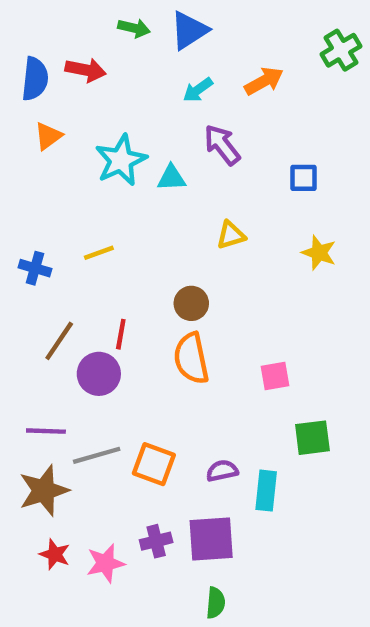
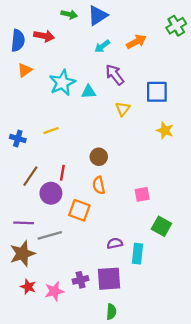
blue square: (304, 178) -> (157, 92), size x1.5
yellow triangle: (231, 235) -> (123, 109), moved, turned -35
orange semicircle: (191, 358) -> (99, 185), size x0.7
green square: (312, 438) -> (161, 226), turned 36
orange square: (154, 464) -> (79, 210), moved

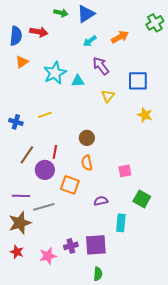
purple semicircle: (115, 243) -> (101, 201), moved
red star: (28, 287) -> (17, 252), moved

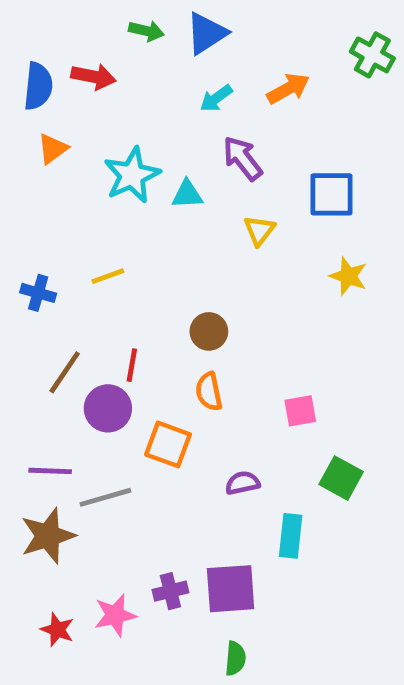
green cross: (155, 23) -> (372, 55), turned -30
red star: (17, 252) -> (57, 630), moved

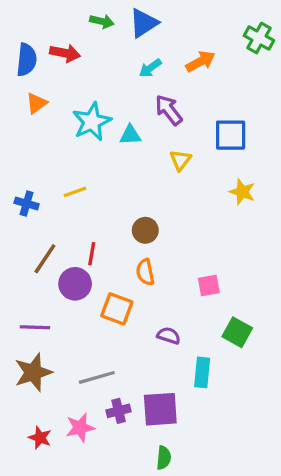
purple semicircle: (243, 483) -> (169, 336), turned 30
gray line: (105, 497) -> (97, 377), moved

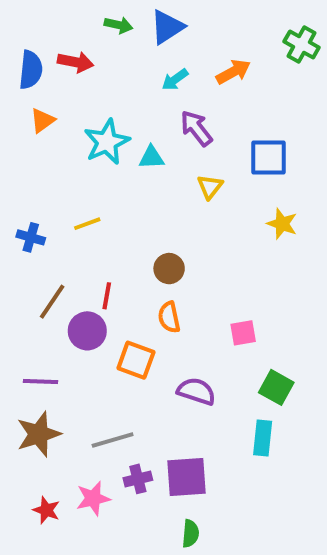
purple semicircle: (169, 336) -> (196, 391), size x1.4
cyan rectangle: (202, 372) -> (263, 438), moved

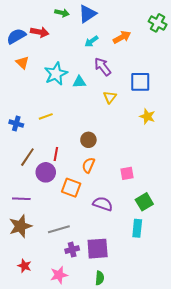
blue semicircle: (31, 70) -> (16, 36), turned -126
orange triangle: (42, 120) -> (22, 63), turned -40
orange semicircle: (169, 317) -> (88, 165), turned 35
green square: (276, 387) -> (144, 202), turned 30
pink star: (93, 498) -> (59, 275), moved

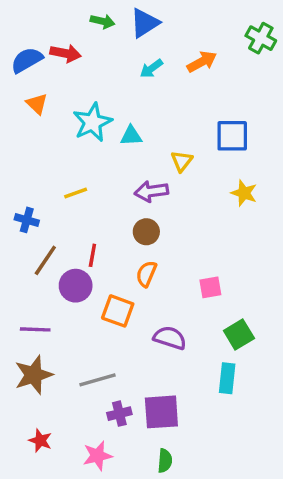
purple arrow: (103, 67) -> (151, 191), moved, turned -60
blue cross: (16, 124) -> (27, 220), moved

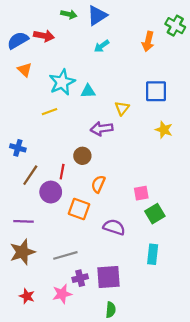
orange arrow: (202, 62) -> (148, 41), moved, turned 132
yellow line: (76, 193) -> (50, 112), moved
brown circle: (146, 232) -> (82, 156), moved
green square: (239, 334) -> (155, 214), moved
pink star: (97, 456) -> (62, 294), moved

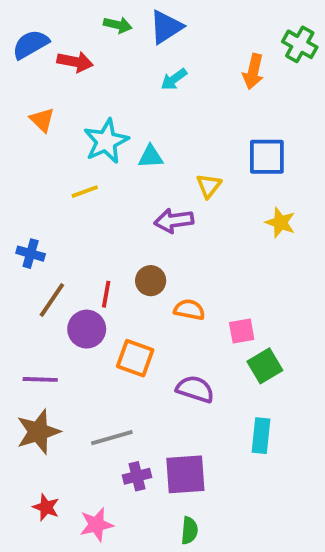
blue semicircle: (18, 40) -> (31, 44), moved
brown circle: (82, 156) -> (151, 281), moved
orange semicircle: (98, 184) -> (189, 310), moved, turned 78
pink star: (62, 294) -> (96, 525), moved

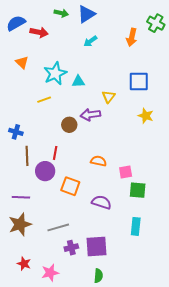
brown circle: (151, 281) -> (69, 125), moved
brown line: (52, 300) -> (27, 156), turned -36
green square: (265, 366) -> (138, 190), turned 36

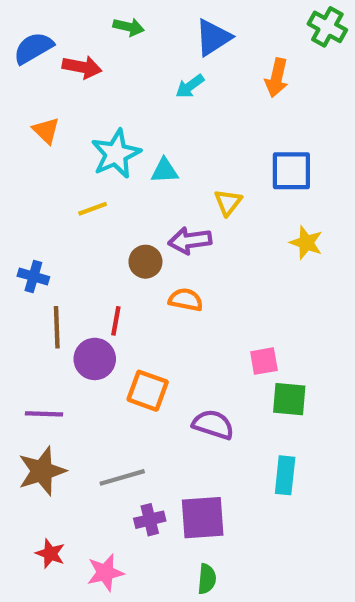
blue triangle: (86, 14) -> (213, 37), moved
green cross: (156, 23) -> (327, 27), moved
orange semicircle: (98, 161) -> (186, 300), moved

